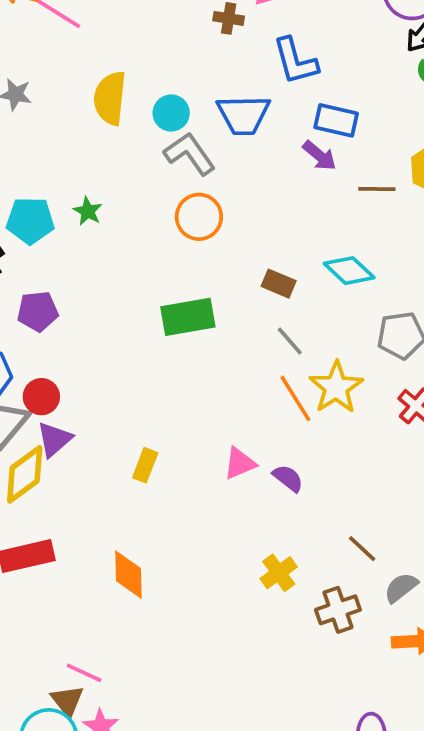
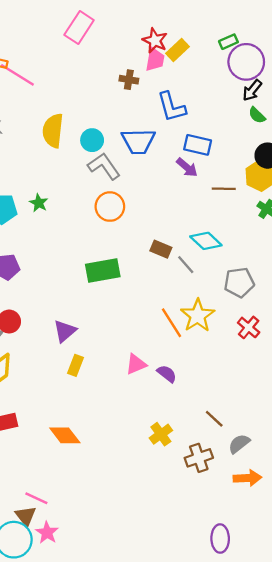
gray line: (290, 341) -> (186, 265), moved
purple triangle: (54, 439) -> (65, 331), moved
orange diamond: (129, 575) -> (65, 435), turned -36

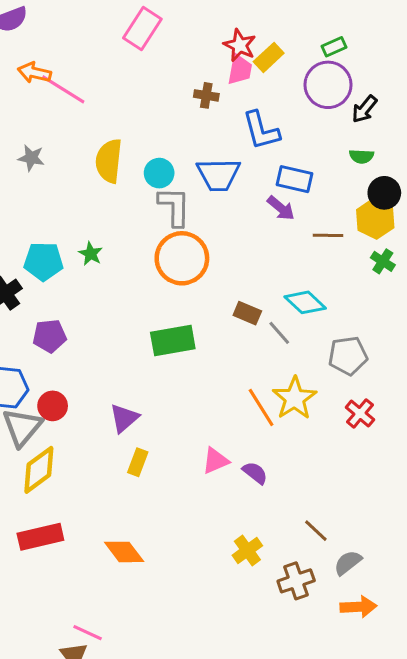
purple circle: (246, 62) -> (328, 85), moved
green semicircle: (257, 115) -> (361, 156), moved, turned -42
gray L-shape: (104, 166) -> (174, 207), turned 36
orange circle: (110, 207) -> (182, 258), size x1.4

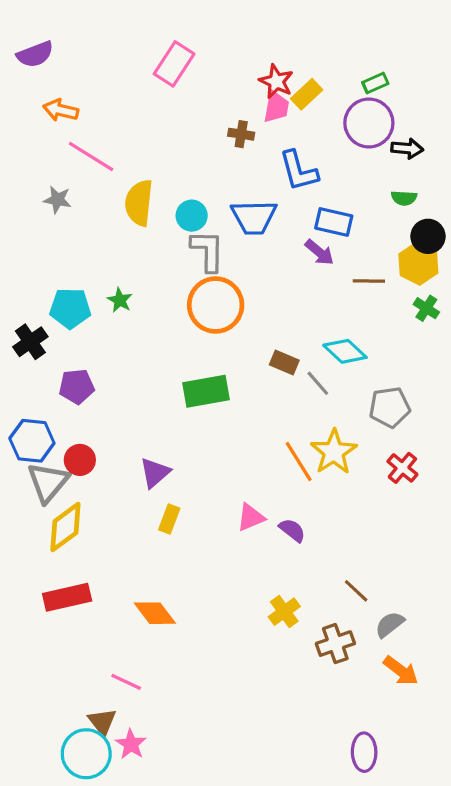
pink line: (63, 89) -> (91, 156), moved
black arrow: (365, 109) -> (407, 149), turned -124
orange arrow: (358, 607) -> (401, 671), turned 40
pink line: (88, 633) -> (126, 682), moved

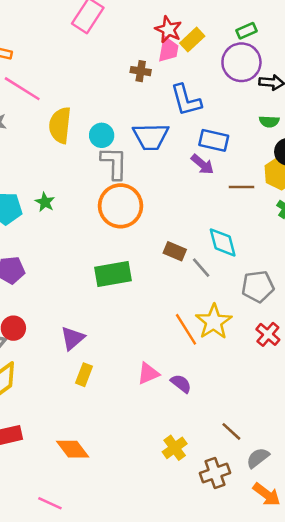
cyan diamond: (345, 351) -> (223, 242), turned 32

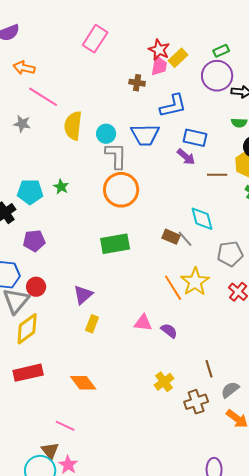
blue L-shape: (186, 100) -> (173, 106), turned -88
brown rectangle: (175, 251) -> (171, 237), moved
pink triangle: (148, 373) -> (143, 323), turned 30
brown line: (231, 431) -> (209, 369), turned 30

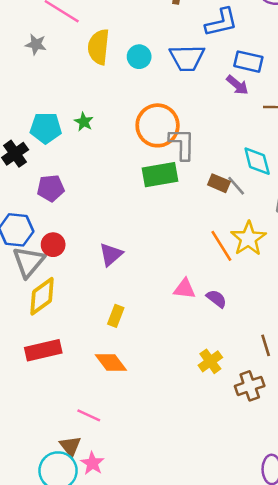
gray L-shape: (116, 156) -> (182, 144), moved
green rectangle: (115, 244) -> (160, 175), moved
yellow rectangle: (92, 324) -> (116, 316), moved

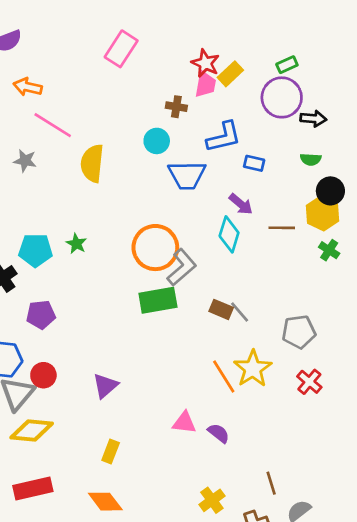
cyan circle: (139, 57) -> (157, 141), moved
blue rectangle: (248, 62) -> (254, 163), moved, size x0.7
gray L-shape: (182, 144) -> (182, 267), turned 48
cyan diamond: (257, 161) -> (229, 234), moved, turned 32
yellow diamond: (42, 296) -> (32, 431), turned 42

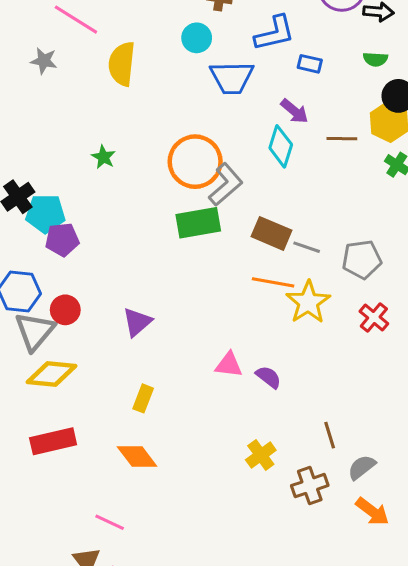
cyan pentagon: (36, 250) -> (45, 214), moved
brown rectangle: (221, 309) -> (272, 233), size x1.4
gray line: (240, 312) -> (307, 247), moved, turned -30
orange line: (224, 377) -> (273, 282), moved, turned -48

